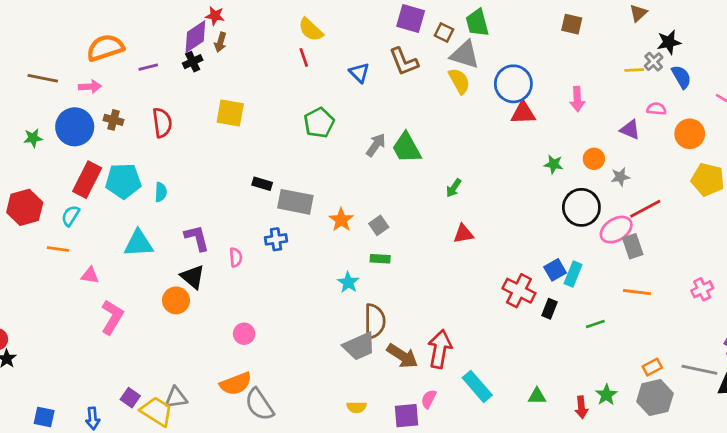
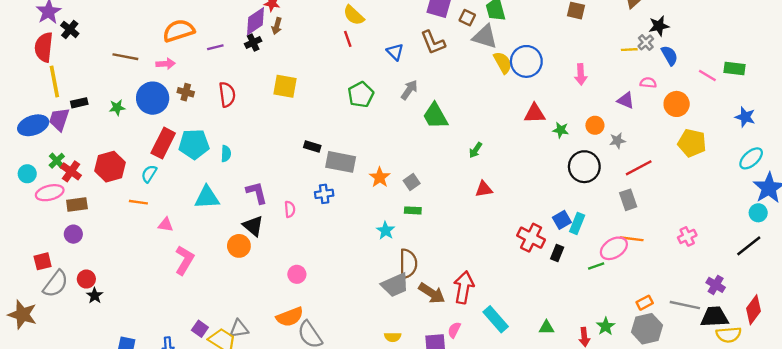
yellow semicircle: (459, 81) -> (503, 63), moved
red triangle: (523, 113) -> (535, 113), moved
gray arrow: (376, 145) -> (409, 90), moved
pink ellipse: (616, 230) -> (614, 248), moved

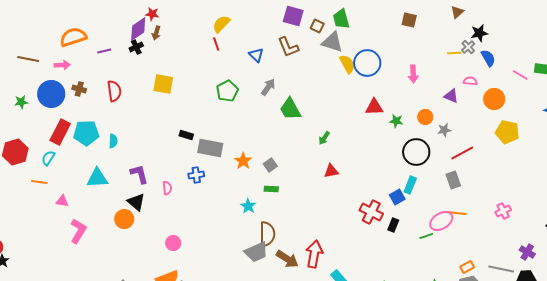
yellow semicircle: (354, 15) -> (221, 24), turned 90
cyan rectangle: (577, 223) -> (410, 185), moved

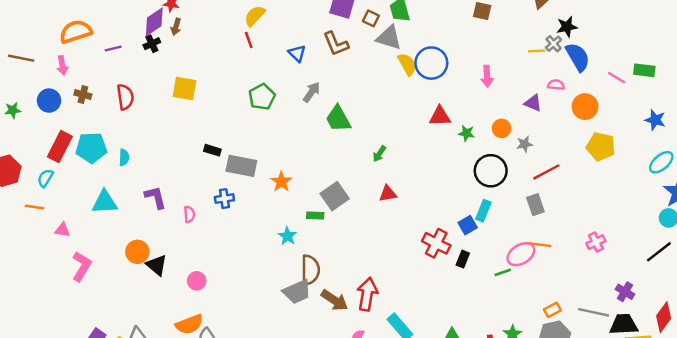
blue semicircle: (488, 58) -> (578, 57), size x1.4
pink arrow: (62, 65) -> (62, 65), turned 84
blue circle: (51, 94) -> (49, 101), size x0.7
gray square: (270, 165) -> (335, 196), moved, size x1.6
black triangle: (136, 202) -> (157, 265), moved

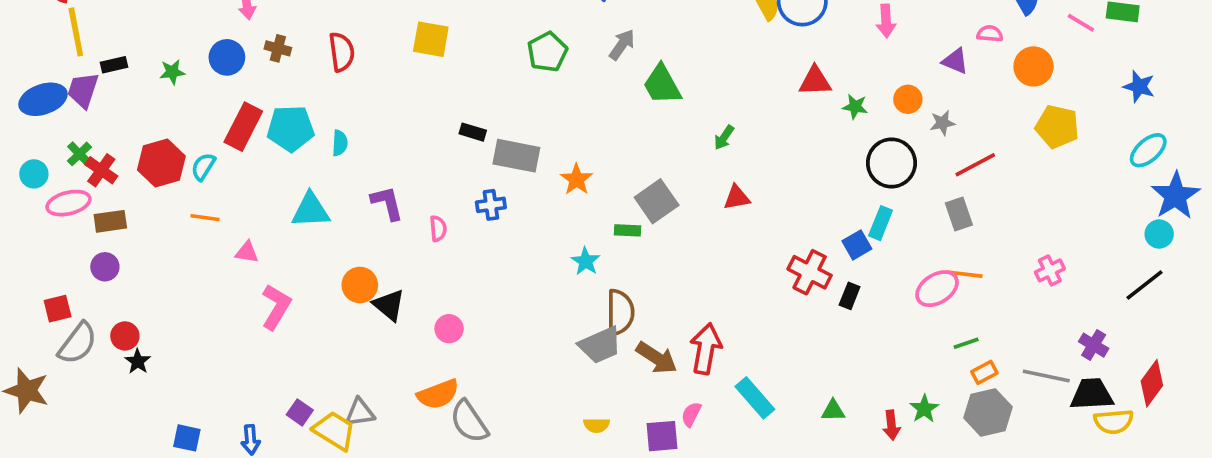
cyan semicircle: (45, 178) -> (203, 167), moved
green line: (503, 272) -> (966, 343), moved

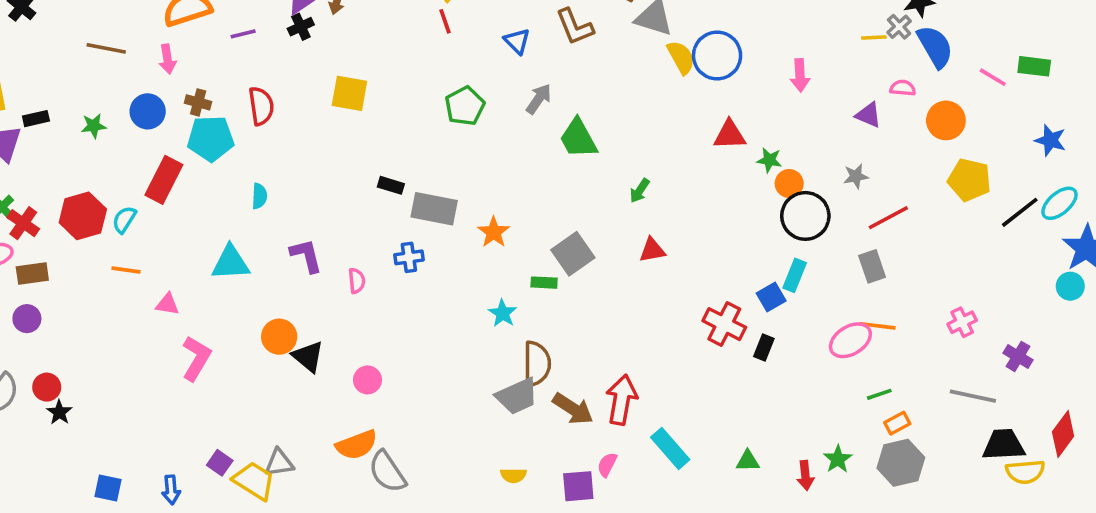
orange circle: (908, 99) -> (789, 183), moved
cyan pentagon: (291, 128) -> (211, 138), moved
black line: (1145, 285) -> (1020, 212), moved
purple cross: (1094, 345) -> (1018, 356), moved
gray line: (1046, 376) -> (973, 396), moved

